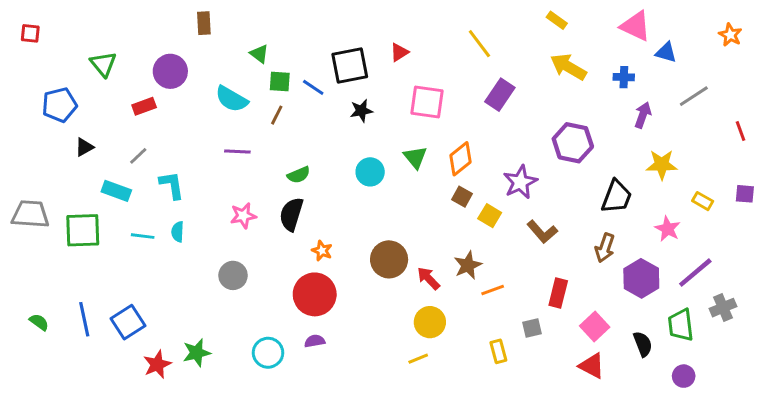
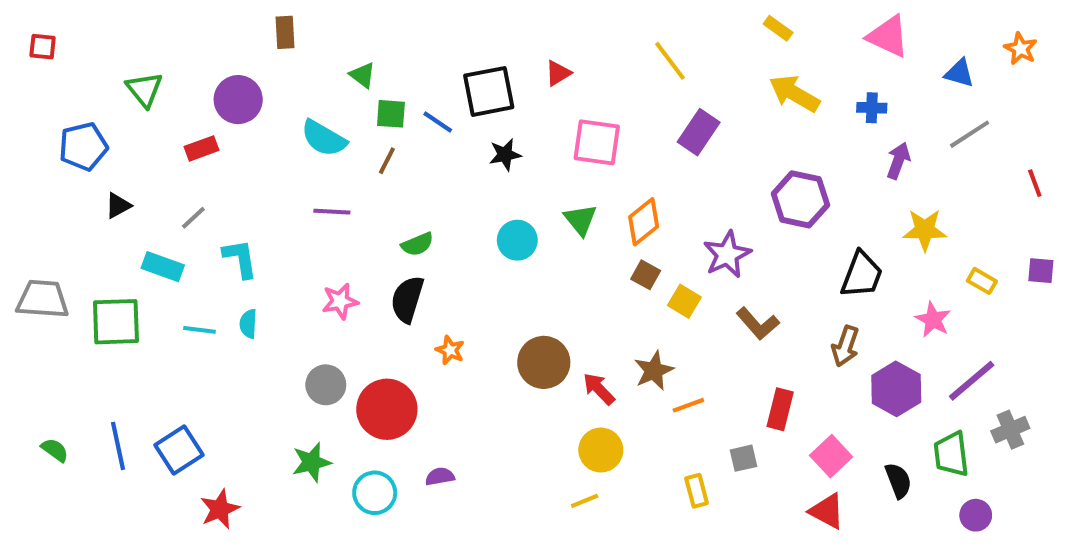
blue triangle: (666, 52) -> (959, 73), moved
red circle: (315, 294) -> (387, 409), moved
green star: (197, 353) -> (312, 462), moved
purple circle: (684, 376) -> (976, 515), moved

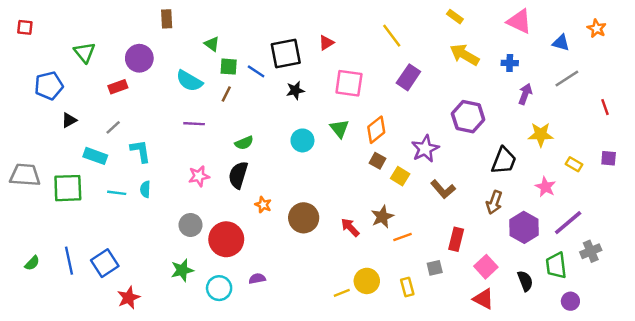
brown circle: (544, 362) -> (304, 218), moved
green semicircle: (55, 450) -> (32, 263), turned 98
yellow circle: (601, 450) -> (367, 281), moved

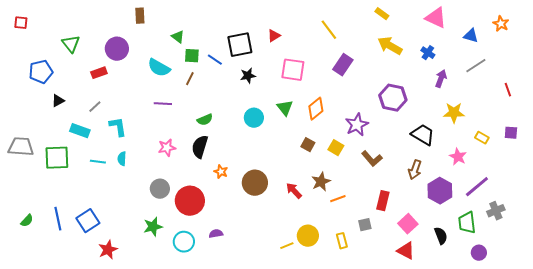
blue cross: (510, 63) -> (428, 53), turned 32
brown square: (378, 161) -> (308, 145), moved
black trapezoid: (504, 161) -> (423, 135), turned -80

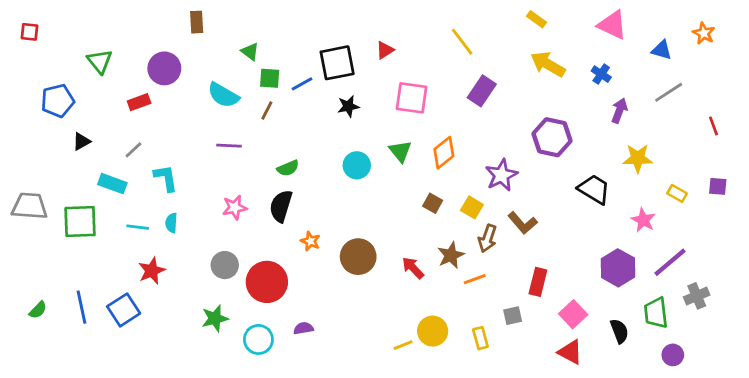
blue line: (215, 60) -> (302, 84), turned -63
brown arrow: (415, 170) -> (487, 238), moved
red star: (108, 250) -> (152, 271), moved

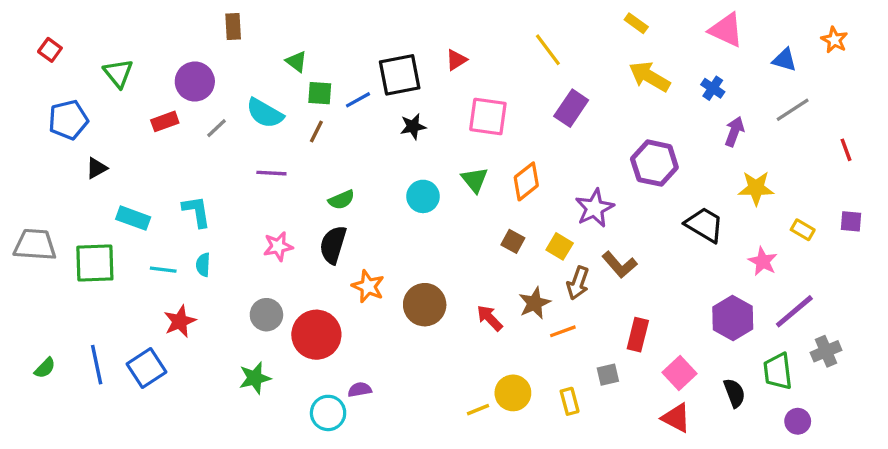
red square: (30, 32) -> (50, 50), moved, turned 30
gray line: (133, 150) -> (216, 128), moved
orange star: (310, 241) -> (368, 286), size x1.4
cyan circle: (258, 339) -> (328, 413), moved

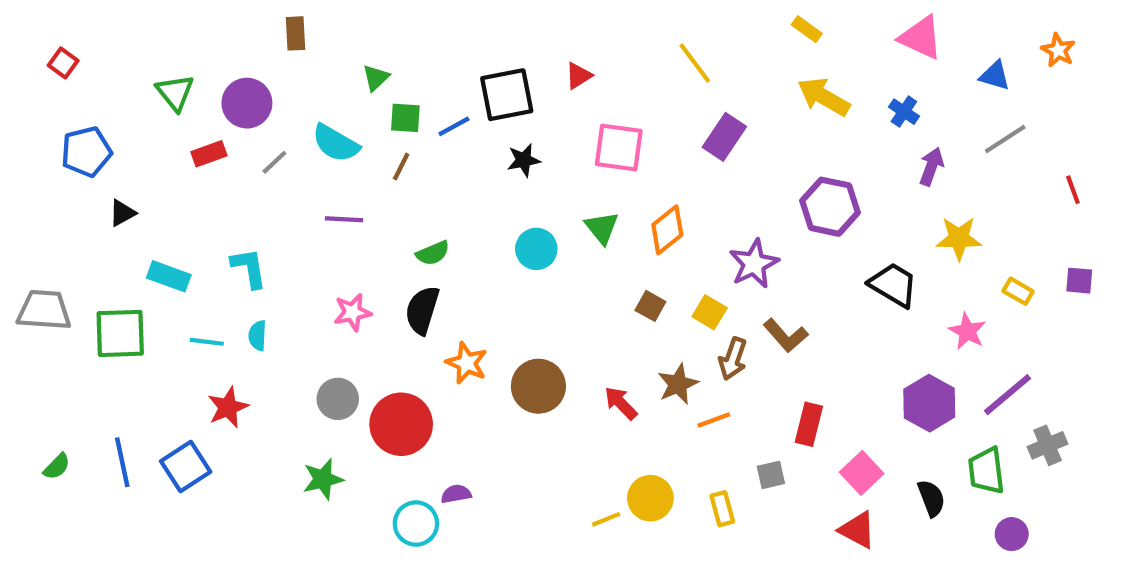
green triangle: (296, 62) -> (376, 78), turned 40
green triangle: (118, 73) -> (175, 93), moved

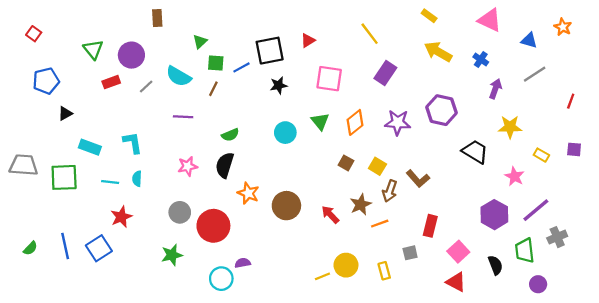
red line: (1073, 190) -> (571, 101), turned 40
purple star: (754, 264) -> (398, 122), moved, turned 30

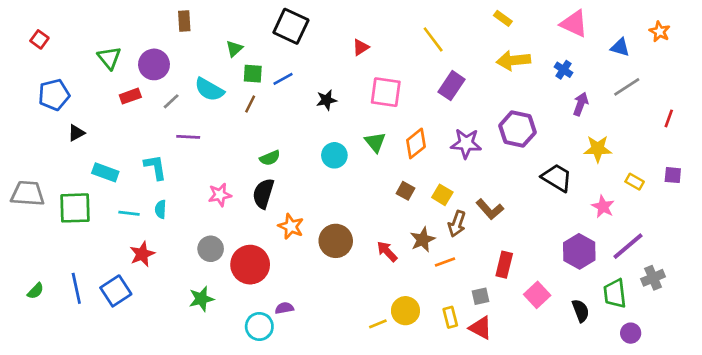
black square: (270, 51) -> (291, 26), moved, turned 36
yellow arrow: (438, 52) -> (513, 60), turned -36
purple line: (183, 117) -> (188, 137), moved
red triangle: (456, 282) -> (481, 328), moved

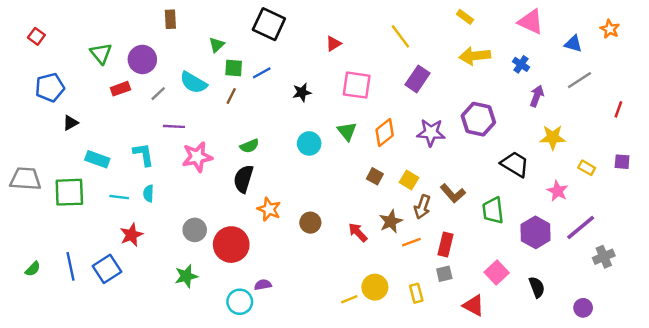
pink star: (220, 195) -> (197, 157), moved, size x1.4
brown circle: (336, 241) -> (310, 223), size x0.7
red rectangle: (504, 265) -> (445, 245), moved
green trapezoid: (615, 294) -> (493, 210), moved
red triangle: (481, 328) -> (473, 305), moved

